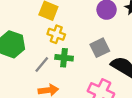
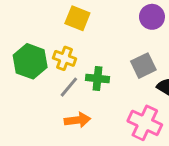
yellow cross: (56, 34) -> (65, 58), moved

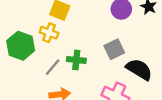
yellow cross: (65, 58) -> (49, 33), moved

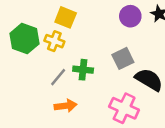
green hexagon: (21, 46) -> (25, 39), moved

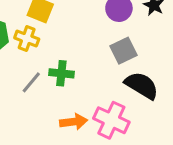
gray square: (123, 58) -> (123, 51), moved
orange arrow: (66, 106) -> (74, 122), moved

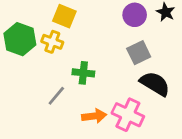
gray line: (31, 82) -> (56, 96), moved

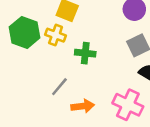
green cross: (83, 73) -> (85, 53), moved
orange arrow: (94, 116) -> (83, 106), moved

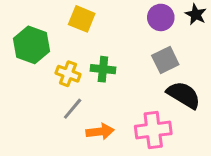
yellow cross: (56, 35) -> (68, 74), moved
pink cross: (128, 105) -> (153, 130), turned -32

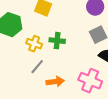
pink cross: (153, 130) -> (90, 81), turned 30

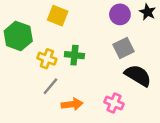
pink cross: (90, 81) -> (114, 103), size x0.7

